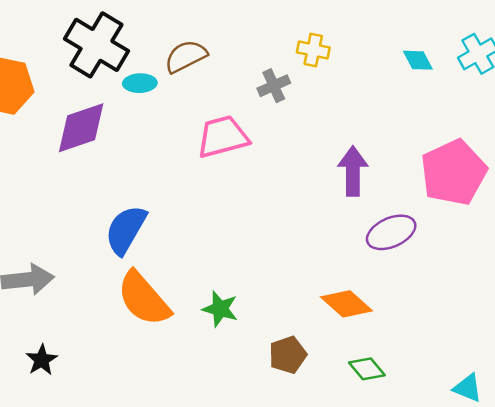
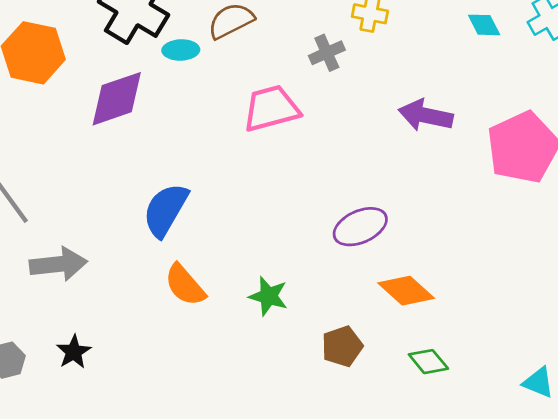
purple arrow: (353, 171) -> (426, 115), moved, turned -78
purple ellipse: (391, 232) -> (360, 227), moved
orange semicircle: (144, 299) -> (185, 285), size x0.7

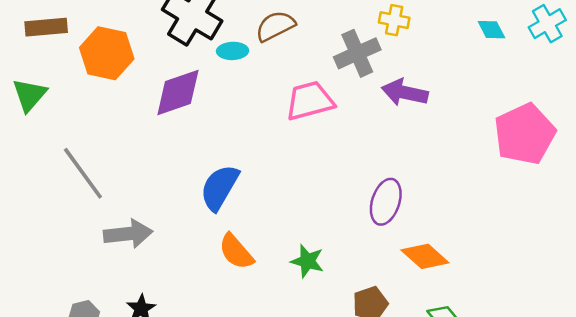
gray cross: (327, 53) -> (357, 53), size x1.5
purple arrow: (426, 115) -> (405, 92), moved
purple ellipse: (360, 227) -> (386, 202), turned -48

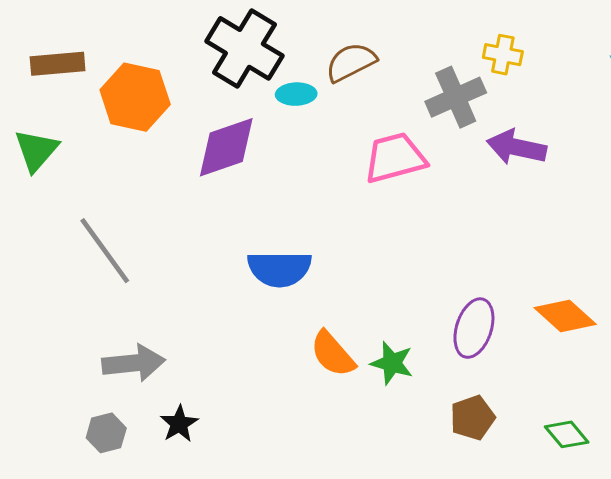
blue semicircle: (219, 187) -> (279, 269), turned -120
purple ellipse: (386, 202) -> (474, 328), moved
gray arrow: (128, 234) -> (134, 363), moved
orange semicircle: (236, 252) -> (333, 354), moved
orange diamond: (425, 256) -> (565, 316), moved

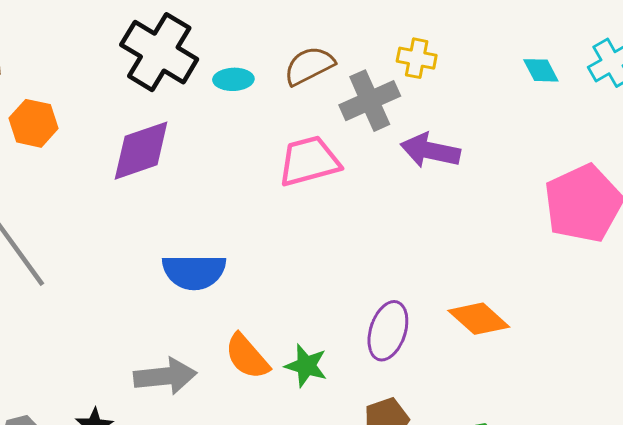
brown semicircle: (351, 62) -> (309, 66), moved
cyan ellipse: (296, 94) -> (233, 79), moved
orange hexagon: (135, 97) -> (33, 123), moved, size x0.7
gray arrow: (134, 363) -> (165, 376), moved

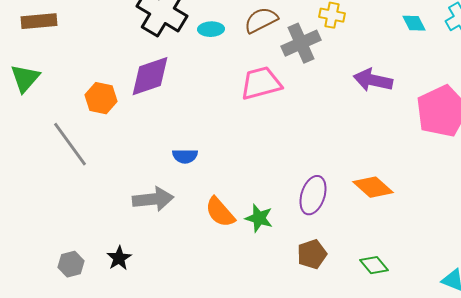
orange hexagon: (33, 123) -> (101, 98), moved
purple arrow: (430, 151) -> (373, 80), moved
blue semicircle: (194, 272) -> (185, 156), size x0.6
gray arrow: (165, 376) -> (153, 199), moved

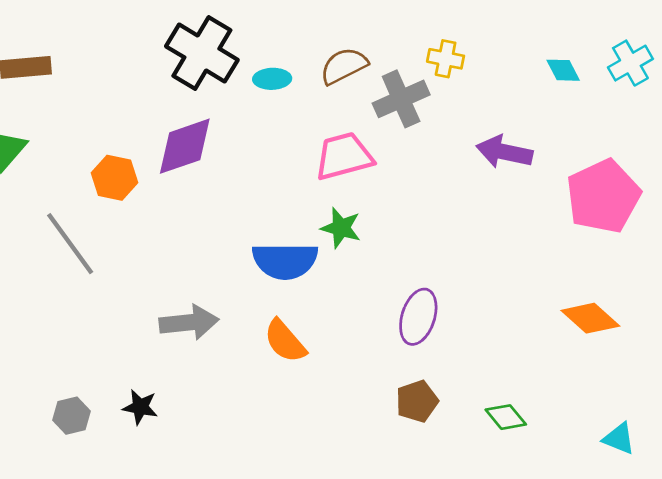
blue semicircle: (185, 156) -> (285, 261), moved, size x1.8
orange diamond: (373, 187) -> (590, 318), moved
green star: (259, 218) -> (341, 228), moved
black star: (119, 258) -> (140, 407), turned -30

